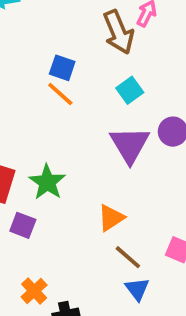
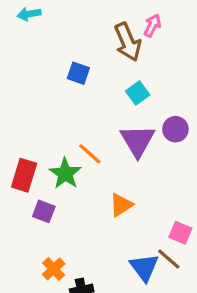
orange line: (60, 94) -> (90, 154), moved
brown line: (128, 257) -> (169, 259), moved
blue triangle: (137, 289) -> (144, 267), size x1.4

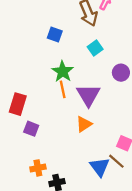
purple triangle: (138, 141) -> (88, 95), moved
orange line: (90, 154) -> (63, 89), turned 36
green star: (65, 174) -> (63, 71), moved
orange cross: (54, 269) -> (38, 168), turned 32

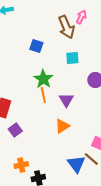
cyan square: (95, 48) -> (72, 58), turned 32
purple triangle: (88, 95) -> (66, 100), size x0.7
purple square: (31, 129) -> (15, 130), turned 32

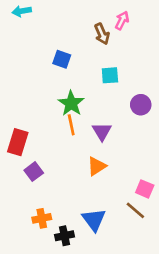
brown arrow: (66, 27) -> (102, 34), size x0.7
blue triangle: (76, 164) -> (94, 220), moved

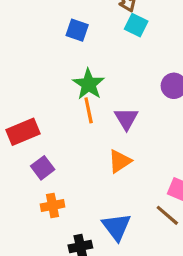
cyan square: (110, 75) -> (136, 25), moved, turned 30
red rectangle: (18, 142) -> (23, 132), turned 50
orange cross: (42, 218) -> (53, 206), moved

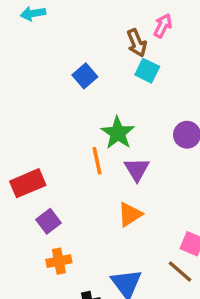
blue square: (77, 30) -> (85, 76), turned 30
green star: (89, 84) -> (118, 133), moved

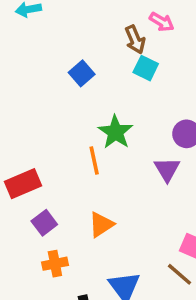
pink arrow: (163, 26) -> (162, 22), turned 95
purple triangle: (137, 169) -> (167, 169), moved
orange triangle: (130, 214) -> (101, 225), moved

